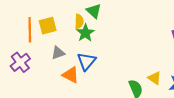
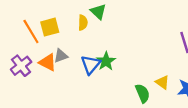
orange line: (30, 30) -> (31, 31), turned -30
green star: (85, 33) -> (106, 61), moved
orange triangle: (71, 75) -> (48, 62), moved

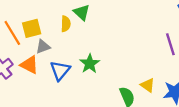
gray triangle: (61, 56) -> (43, 47), moved
blue triangle: (91, 65) -> (60, 70), moved

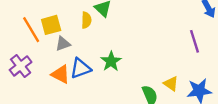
orange triangle: (29, 65) -> (61, 74), moved
blue triangle: (60, 70) -> (80, 68), turned 30

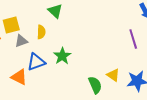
yellow semicircle: (86, 20) -> (41, 32), moved
orange triangle: (61, 74) -> (19, 77), moved

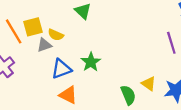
yellow semicircle: (41, 32) -> (56, 35), moved, turned 112
orange triangle: (19, 77) -> (68, 95), moved

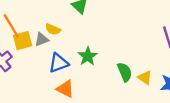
yellow square: (33, 27) -> (23, 41), moved
green semicircle: (128, 95) -> (125, 72), moved

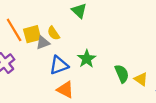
yellow semicircle: (53, 29) -> (54, 33), turned 32
yellow square: (23, 41) -> (32, 34), moved

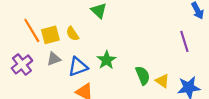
gray triangle: (43, 43) -> (54, 59), moved

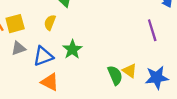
yellow semicircle: (72, 34) -> (50, 22), moved, turned 56
green semicircle: (143, 75) -> (115, 75), moved

